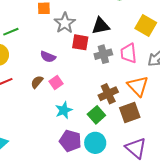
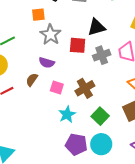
gray star: (65, 23) -> (50, 35), moved
brown semicircle: (37, 82) -> (32, 80), moved
pink square: (56, 82) -> (57, 87), turned -32
brown cross: (108, 94) -> (85, 88), moved

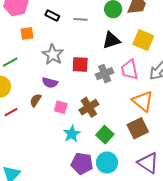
orange square: (38, 15) -> (27, 34), moved
black triangle: (96, 27) -> (111, 40), moved

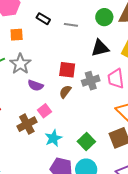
gray star: (53, 55) -> (20, 64), moved
brown semicircle: (36, 100) -> (65, 92), moved
pink square: (61, 107) -> (44, 111), turned 32
brown cross: (89, 107) -> (27, 124), moved

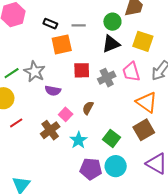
green circle: (104, 17) -> (112, 22), moved
orange square: (17, 35) -> (62, 44), moved, size x1.5
brown semicircle: (65, 92) -> (88, 108), moved

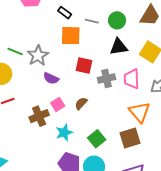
green circle: (112, 22) -> (117, 20), moved
green line: (12, 73) -> (15, 52), turned 42

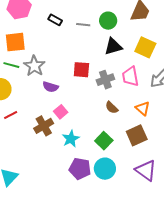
orange square: (71, 36) -> (15, 42), moved
brown semicircle: (81, 103) -> (112, 108), moved, turned -80
orange triangle: (139, 112) -> (143, 108), size x0.7

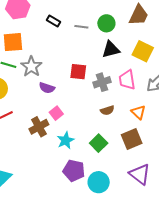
brown semicircle: (112, 108) -> (107, 110), turned -64
cyan circle: (105, 169) -> (99, 182), moved

